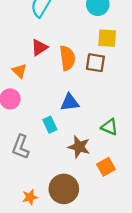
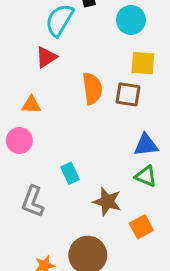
red triangle: (39, 47) -> (46, 57), moved
orange triangle: (19, 71) -> (31, 105), turned -42
blue triangle: (70, 102) -> (146, 145), moved

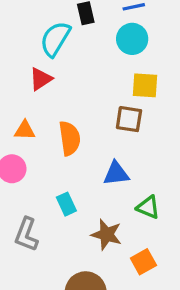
orange semicircle: (92, 88) -> (70, 138), moved
blue triangle: (146, 145) -> (116, 174), moved

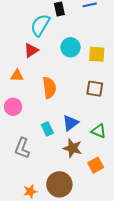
cyan circle: (132, 39) -> (70, 47), moved
brown square: (129, 119) -> (95, 89), moved
orange triangle: (25, 130) -> (17, 76), moved
blue triangle: (116, 174) -> (70, 123), moved, turned -30

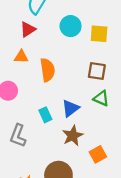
orange triangle: (17, 76) -> (21, 57), moved
green triangle: (99, 131) -> (101, 98), moved
brown star: (73, 148) -> (73, 136), turned 30

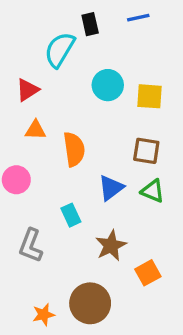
red triangle: (28, 29) -> (28, 90), moved
blue triangle: (71, 108) -> (111, 188), moved

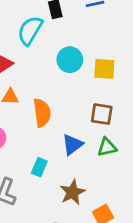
green triangle: (153, 191) -> (107, 147), turned -36
cyan rectangle: (71, 215) -> (39, 167), turned 48

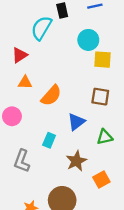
cyan circle: (70, 60) -> (88, 40), moved
orange semicircle: (42, 113) -> (51, 96), turned 50
green triangle: (107, 147) -> (105, 137), moved

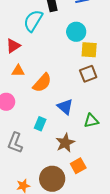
brown square: (100, 97) -> (88, 74), moved, turned -30
blue triangle: (76, 122) -> (65, 107), turned -42
orange square: (101, 180) -> (78, 166), moved

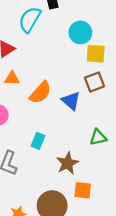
blue triangle: (65, 107) -> (71, 101), moved
orange square: (78, 166) -> (83, 190), turned 35

